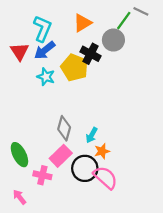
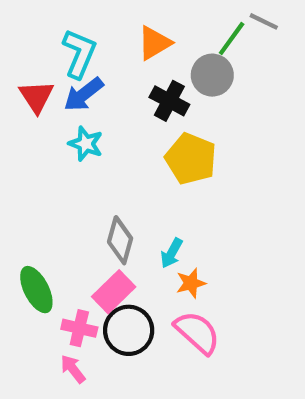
yellow pentagon: (74, 68) -> (191, 159), moved
black circle: (85, 168) -> (129, 330), moved
pink arrow: (19, 197) -> (73, 369), moved

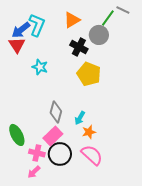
blue arrow: (84, 94) -> (21, 30), moved
pink arrow: (73, 369) -> (34, 172), turned -96

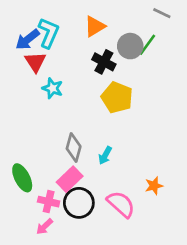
green line: (108, 18) -> (147, 45), moved
red triangle: (17, 45) -> (35, 62), moved
orange star: (89, 132) -> (154, 186), moved

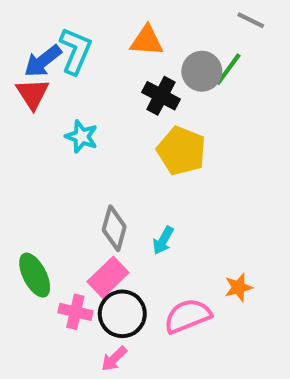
orange triangle: (95, 26) -> (147, 41), turned 35
red triangle: (35, 62) -> (33, 94), moved
pink semicircle: (121, 204) -> (188, 316), turned -64
pink arrow: (45, 227) -> (114, 359), moved

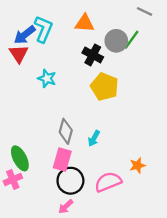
pink rectangle: (108, 277) -> (62, 160), turned -30
pink cross: (75, 312) -> (13, 180), moved, turned -36

